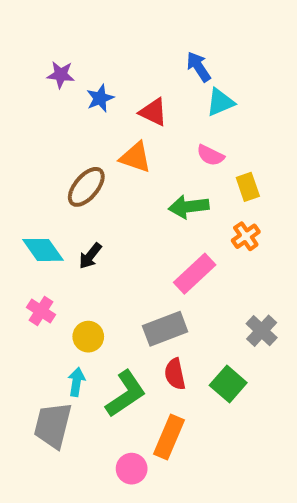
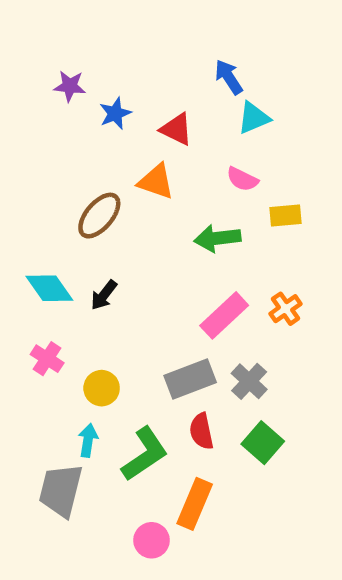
yellow rectangle: (248, 187) -> (285, 216), turned -76
orange cross: (246, 236) -> (285, 309), moved
gray cross: (262, 331) -> (249, 381), moved

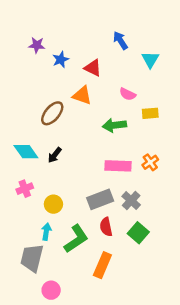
cyan triangle: (254, 118) -> (150, 60), moved, turned -36
pink rectangle: (224, 315) -> (118, 166), turned 45
pink cross: (47, 359) -> (25, 189), turned 35
pink circle: (152, 540) -> (51, 290), moved

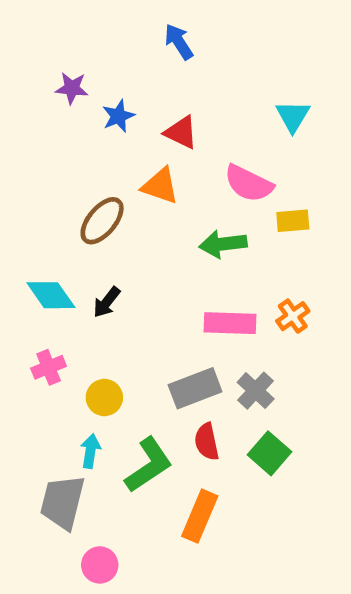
blue arrow: (120, 40) -> (179, 42), moved
pink semicircle: (128, 94) -> (249, 184), size x1.5

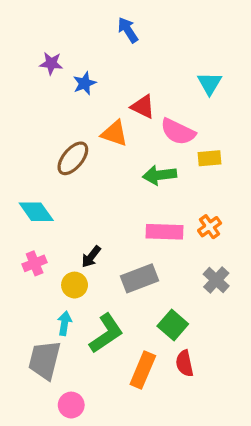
red triangle: (181, 132) -> (143, 107), moved
black arrow: (107, 302) -> (91, 257), moved
gray cross: (256, 391) -> (216, 280), moved
red semicircle: (207, 442) -> (185, 363), moved
green square: (270, 453) -> (173, 325), moved

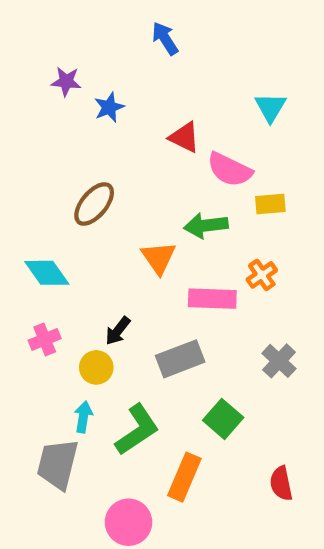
orange triangle: (115, 133) -> (159, 258), moved, turned 36
orange cross: (210, 227) -> (262, 275), moved
red semicircle: (185, 363) -> (281, 483), moved
pink circle: (71, 405) -> (129, 522), moved, size x1.4

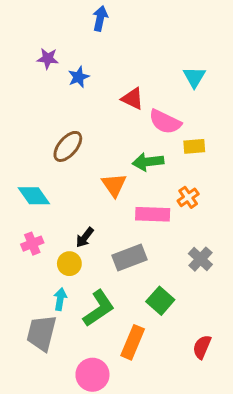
blue arrow: (165, 38) -> (100, 18), moved, turned 45
red semicircle: (281, 483) -> (202, 347), turned 35

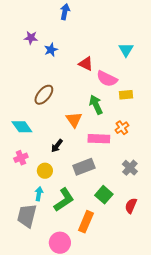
green arrow: (148, 162) -> (96, 105), turned 72
black arrow: (85, 237) -> (57, 146), moved
red semicircle: (202, 347) -> (131, 206), moved

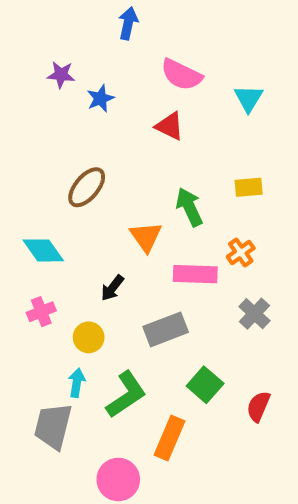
pink semicircle: (107, 79) -> (181, 75), moved
gray cross: (130, 168) -> (254, 314), moved

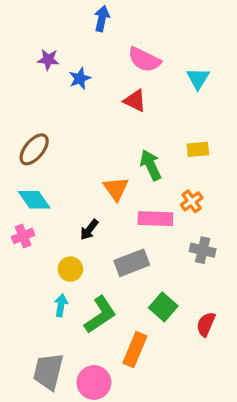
brown ellipse: (87, 187) -> (34, 149), moved
pink cross: (41, 312) -> (23, 236), moved
gray cross: (254, 314) -> (203, 250), turned -30
gray trapezoid: (53, 426) -> (48, 371), moved

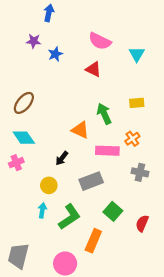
blue arrow: (102, 19) -> (49, 13), moved
orange triangle: (116, 189) -> (80, 130), turned -30
gray trapezoid: (48, 371) -> (18, 256), moved

